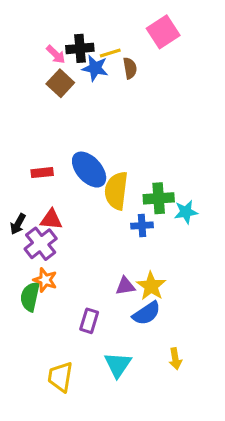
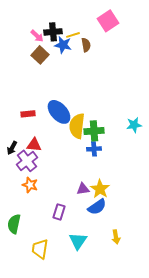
green cross: (159, 198) -> (94, 131), moved
cyan star: (186, 212) -> (134, 125), moved
green semicircle: (30, 297) -> (14, 224), moved

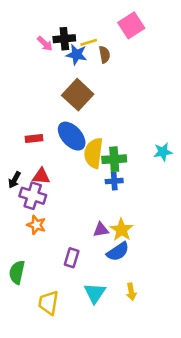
brown square: (40, 55) -> (78, 95), moved, size x1.4
purple cross: (27, 161) -> (33, 196), turned -35
yellow arrow: (116, 237) -> (131, 292), moved

